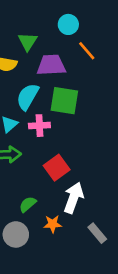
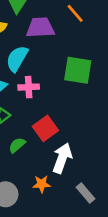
green square: (64, 101) -> (78, 70), moved
green semicircle: (28, 204) -> (17, 145), moved

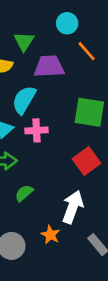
red square: (45, 128) -> (87, 161), moved
orange star: (42, 184) -> (50, 235), turned 30

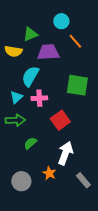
green triangle: (24, 41) -> (30, 34), turned 35
red square: (87, 161) -> (60, 120), moved

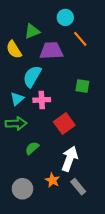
yellow semicircle: (13, 51) -> (14, 50), turned 48
green square: (77, 85) -> (82, 86), size x0.6
gray rectangle: (83, 180) -> (78, 187), moved

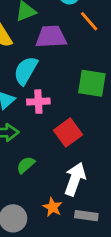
green square: (82, 86) -> (92, 83), size x1.5
gray rectangle: (78, 187) -> (86, 216), turned -42

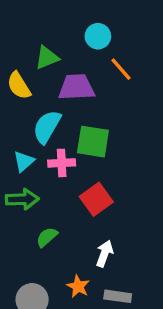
green square: (92, 83) -> (93, 142), moved
white arrow: (75, 179) -> (104, 253), size x0.7

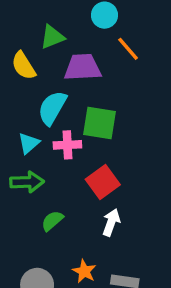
white arrow: (104, 253) -> (111, 222), moved

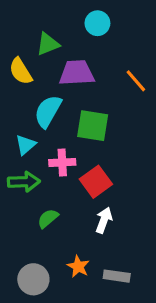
orange line: (128, 49) -> (136, 81), moved
pink cross: (67, 145) -> (62, 162), moved

